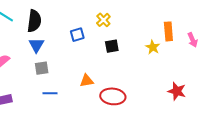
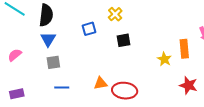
orange rectangle: (168, 31) -> (184, 49), moved
yellow star: (153, 47) -> (164, 59), moved
orange triangle: (87, 81) -> (100, 83), moved

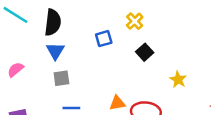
black square: (124, 40) -> (145, 52), turned -32
yellow star: (164, 59) -> (178, 80), moved

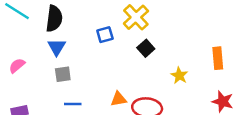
yellow cross: (135, 21) -> (136, 17), size x1.5

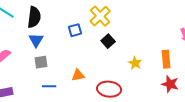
orange rectangle: (218, 58) -> (166, 59), moved
orange triangle: (119, 99) -> (78, 75), moved

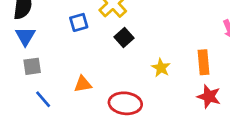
blue line: (49, 86) -> (43, 99), turned 48

